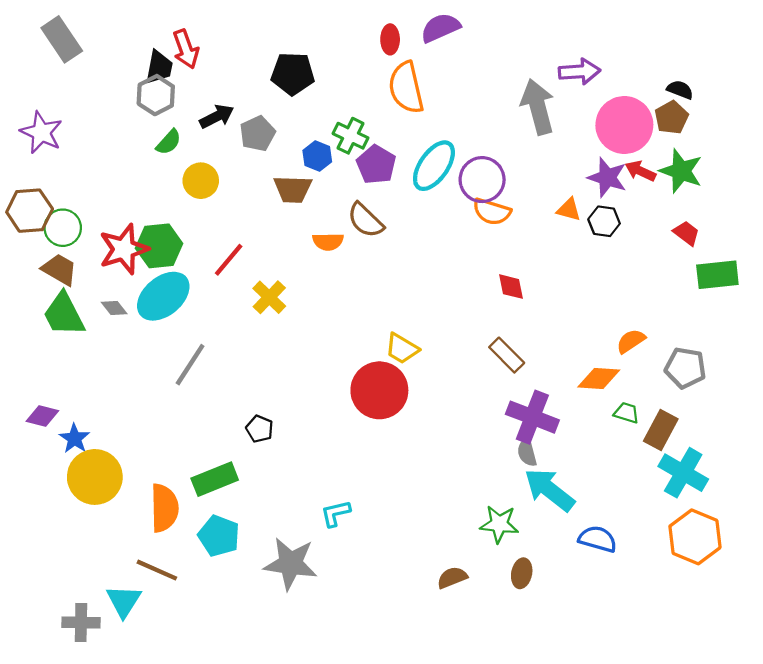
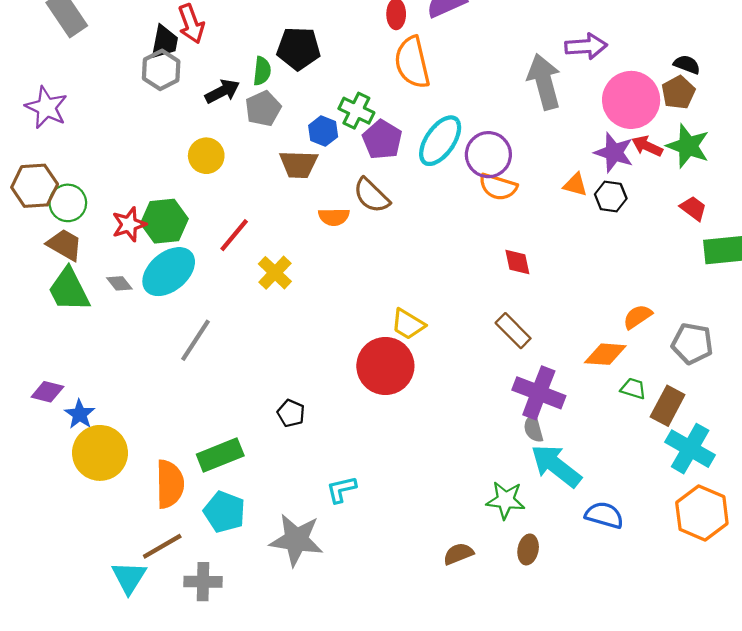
green semicircle: (169, 142) -> (262, 71), moved, turned -36
red star: (124, 249) -> (129, 224), size x0.7
black pentagon: (260, 429) -> (291, 413), moved
brown line: (157, 570) -> (162, 546), turned -54
gray cross: (81, 622) -> (203, 582), moved

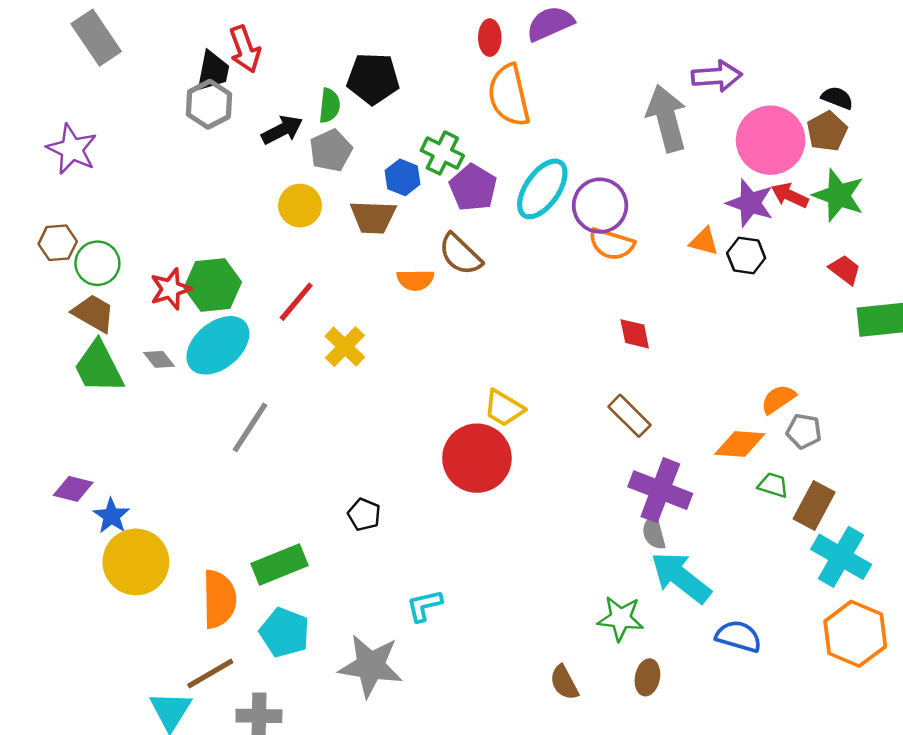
yellow circle: (206, 156) -> (300, 206), moved
brown hexagon: (35, 186) -> (58, 243), size x0.7
gray pentagon: (692, 343) -> (804, 431), moved, size x0.7
brown semicircle: (458, 554) -> (564, 682), turned -96

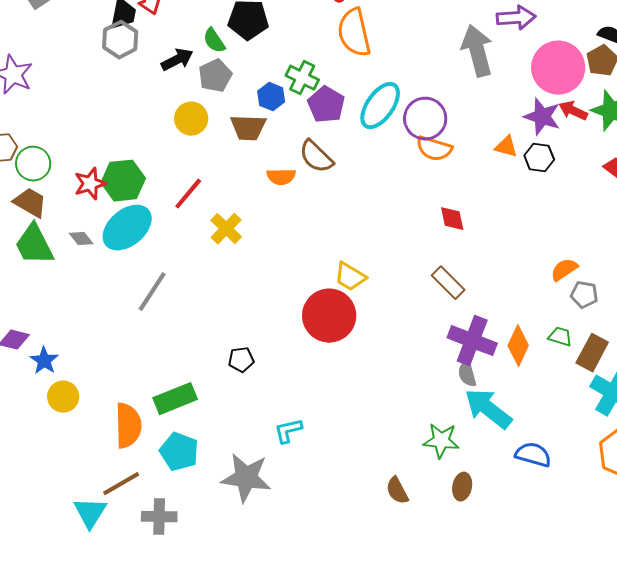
green semicircle: (329, 106) -> (214, 41), turned 140
orange diamond: (740, 444) -> (518, 346), moved, turned -69
black pentagon: (364, 515) -> (241, 360), turned -30
yellow circle: (136, 562) -> (63, 397), size x0.6

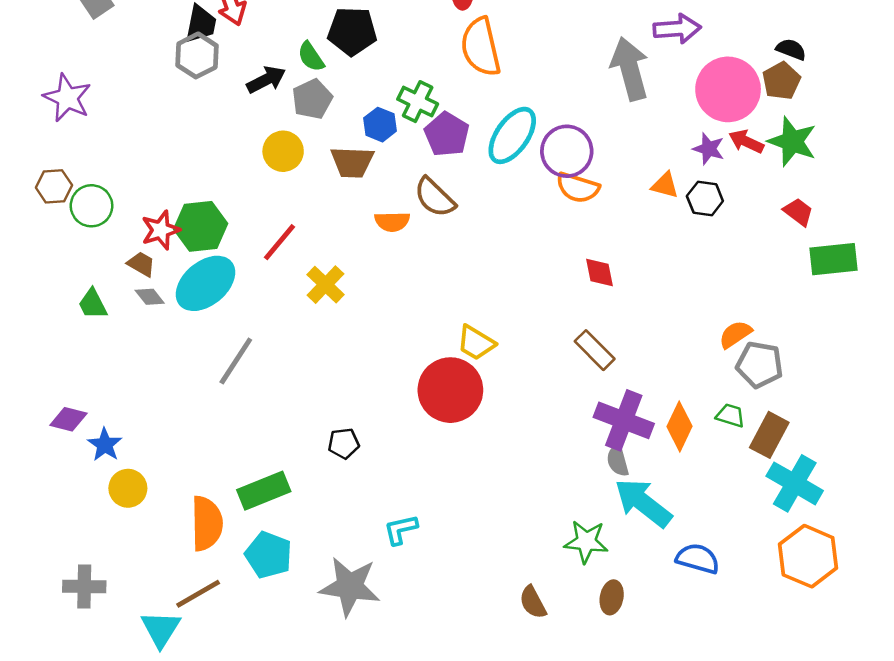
purple star: (542, 117) -> (709, 149), size x0.7
brown trapezoid: (30, 203) -> (141, 264), moved, size x0.7
green trapezoid: (34, 245) -> (93, 304), size x0.6
gray pentagon: (584, 295) -> (760, 365), size x1.4
gray cross: (159, 517) -> (84, 586), moved

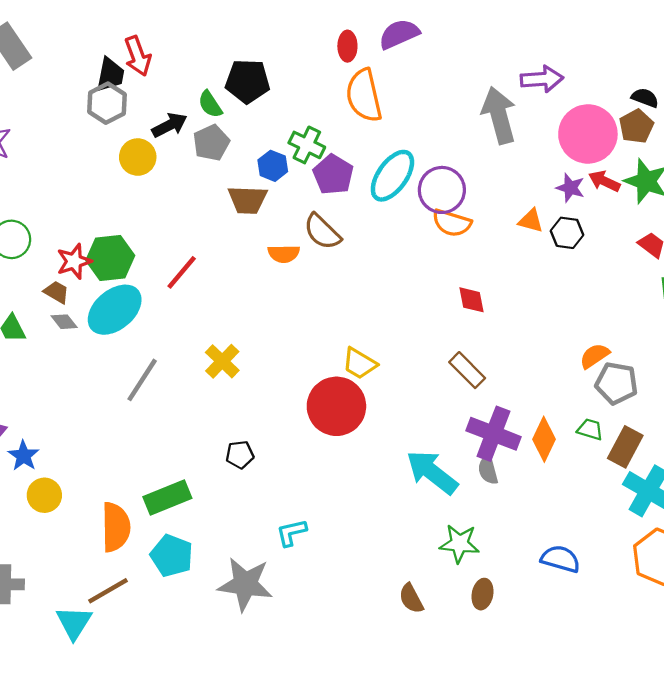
yellow circle: (283, 151) -> (138, 157), moved
yellow cross: (326, 285) -> (222, 361), moved
cyan arrow: (643, 503) -> (432, 472), moved

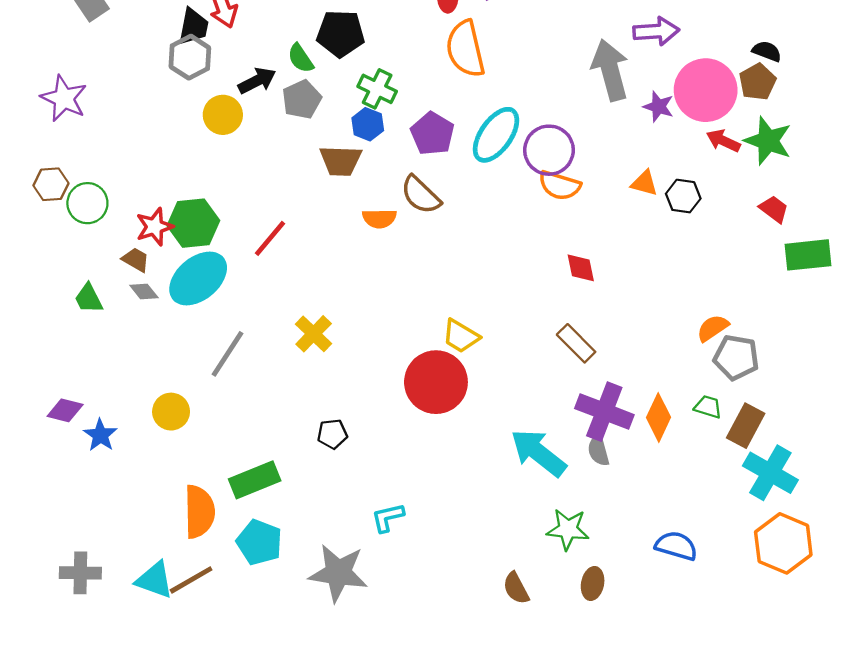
green cross: (307, 145) -> (377, 89), moved
purple star: (570, 188) -> (659, 107), moved
yellow circle: (44, 495) -> (171, 412), moved
cyan triangle: (74, 623) -> (155, 580), moved, turned -42

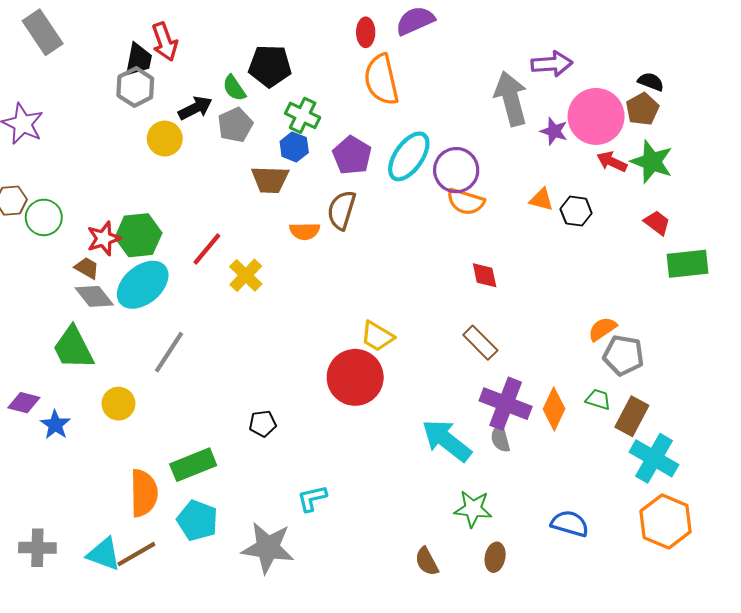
brown semicircle: (421, 195) -> (341, 210), turned 63
gray diamond: (144, 291) -> (94, 296), size x1.5
green trapezoid: (89, 299) -> (73, 348), moved, size x1.6
yellow cross: (314, 334) -> (246, 275), moved

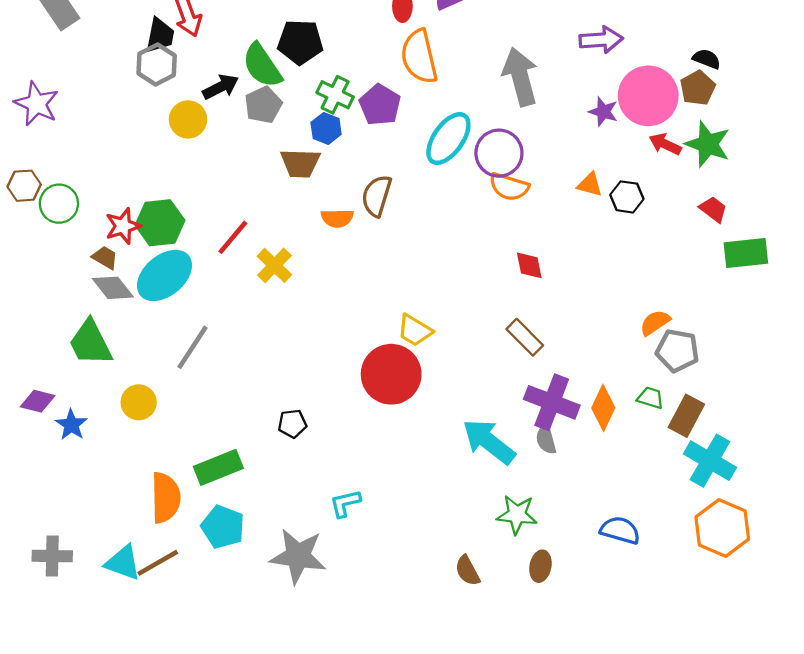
green semicircle: (234, 88) -> (262, 66), size x1.6
gray arrow: (511, 99) -> (520, 77), moved
purple pentagon: (352, 155) -> (380, 105), moved

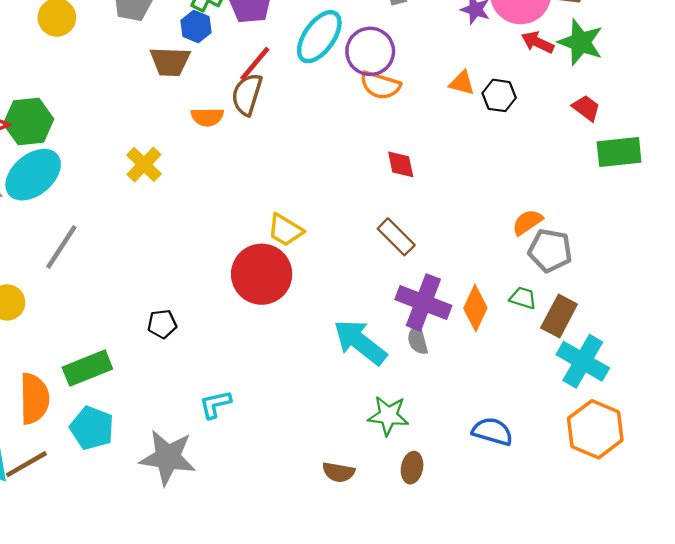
red line: (233, 237) -> (255, 64), moved
brown semicircle: (468, 571) -> (339, 472), turned -52

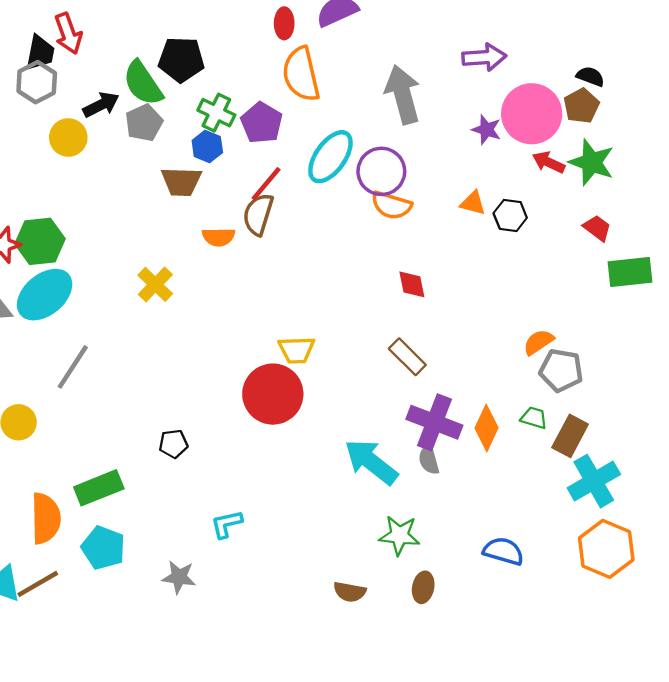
yellow trapezoid: (285, 230) -> (297, 350), turned -33
cyan cross: (583, 361) -> (594, 481), turned 30
gray star: (168, 457) -> (179, 577), size x0.6

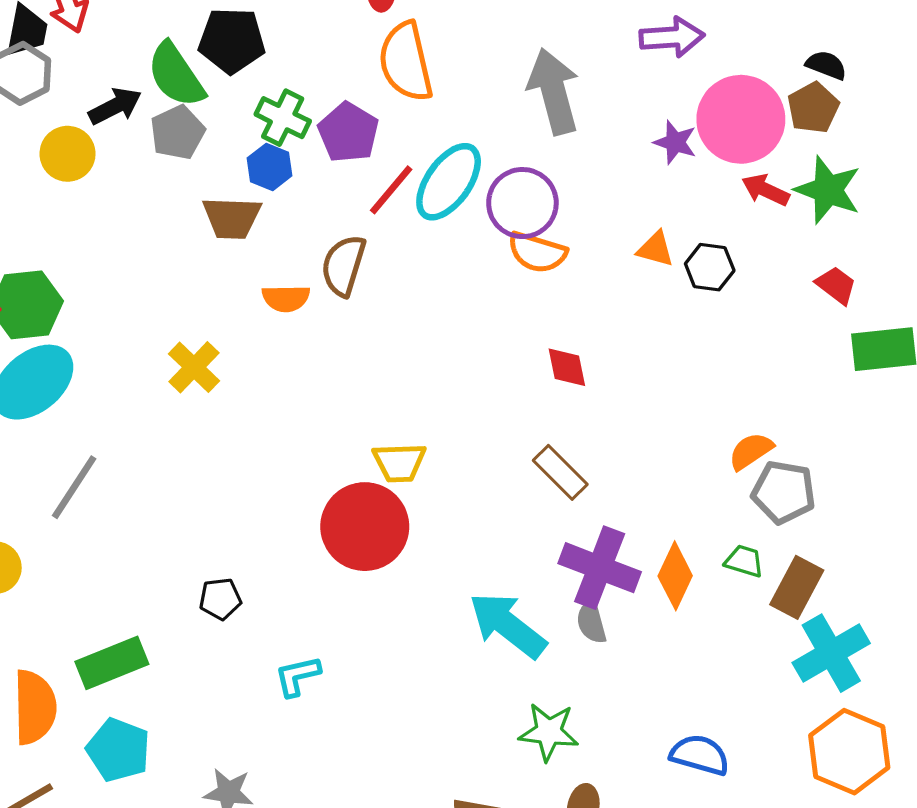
red line: (266, 184) -> (391, 190), moved
cyan L-shape: (227, 524) -> (297, 676), moved

